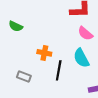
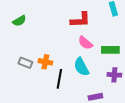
green semicircle: (16, 26) -> (19, 21), moved, turned -56
gray rectangle: (24, 77) -> (25, 63), moved

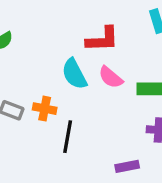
cyan semicircle: (81, 67) -> (74, 74), moved

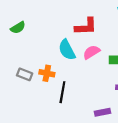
pink semicircle: (111, 77) -> (91, 52), turned 108

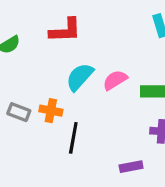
red L-shape: (86, 26) -> (65, 30), moved
cyan semicircle: (67, 50) -> (80, 77), turned 70

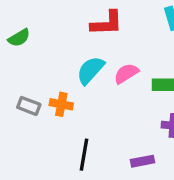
red L-shape: (65, 30) -> (107, 23), moved
black line: (73, 138) -> (84, 155), moved

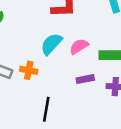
purple rectangle: (142, 161) -> (85, 79), moved

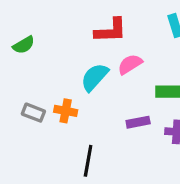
pink semicircle: (79, 46) -> (130, 64), moved

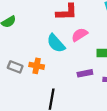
cyan semicircle: (95, 77) -> (56, 43), turned -84

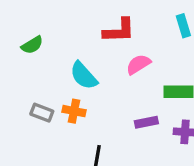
cyan semicircle: (56, 43) -> (84, 76), moved

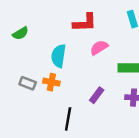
cyan semicircle: (84, 76) -> (59, 56), turned 50
purple rectangle: (146, 122) -> (97, 95), moved, turned -42

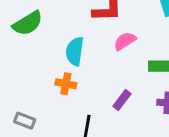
green semicircle: (20, 33) -> (28, 23), size x1.5
gray rectangle: (28, 83) -> (25, 121), moved

